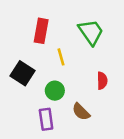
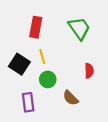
yellow line: (61, 57) -> (42, 57), moved
purple rectangle: (46, 119) -> (28, 102), moved

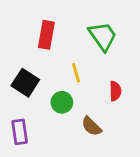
yellow line: (42, 57) -> (76, 73), moved
purple rectangle: (28, 102) -> (20, 132), moved

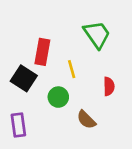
red rectangle: (46, 35) -> (42, 52), moved

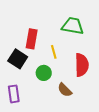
green trapezoid: (97, 34) -> (73, 26), turned -45
red semicircle: (109, 86) -> (82, 65), size x1.6

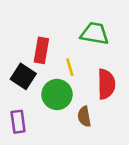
green circle: (44, 73) -> (57, 94), size x1.5
brown semicircle: (65, 90) -> (84, 117), turned 35

